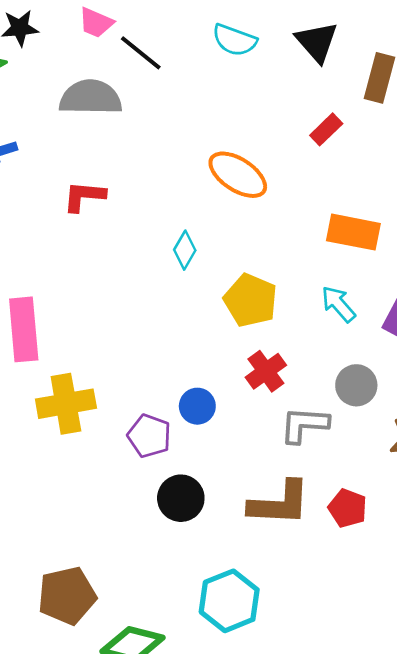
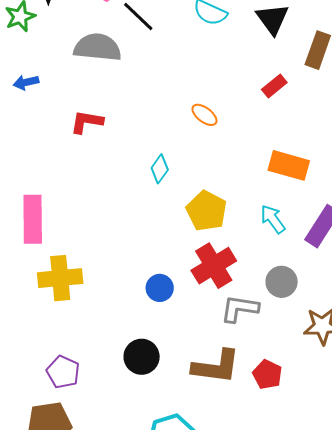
orange ellipse: (238, 175) -> (204, 115), size x0.6
red cross: (266, 371) -> (214, 266), size x1.4
purple pentagon: (149, 436) -> (63, 372), moved

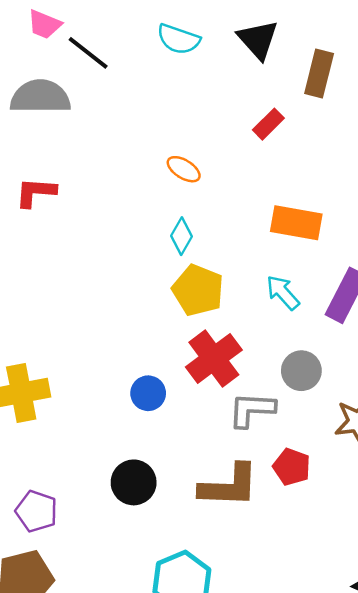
cyan diamond: (160, 169) -> (181, 236), moved
red pentagon: (267, 374) -> (292, 467), moved

